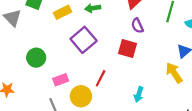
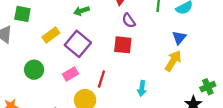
yellow rectangle: (63, 12) -> (51, 35), moved
yellow arrow: (174, 73) -> (173, 61), turned 75
pink rectangle: (61, 80) -> (70, 74), moved

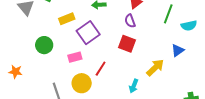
purple semicircle: (129, 21) -> (130, 21), moved
yellow arrow: (173, 61) -> (155, 68), moved

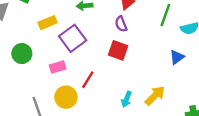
yellow arrow: (155, 68) -> (155, 96), moved

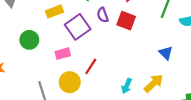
purple semicircle: (121, 24) -> (103, 15), moved
red square: (118, 50) -> (126, 21), moved
blue triangle: (177, 57) -> (166, 53), moved, turned -40

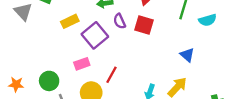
green circle: (29, 40) -> (49, 81), moved

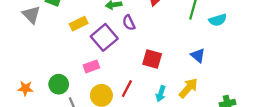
red square: (144, 25) -> (152, 59), moved
red line: (112, 75) -> (127, 89), moved

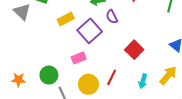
red square: (152, 59) -> (134, 50), turned 30

